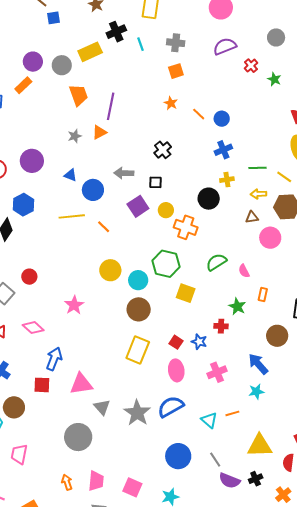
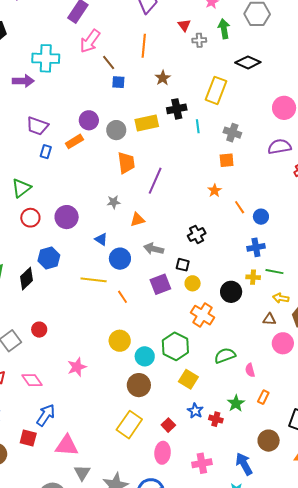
orange triangle: (99, 132) -> (138, 220), moved
green line: (258, 168) -> (274, 272), moved
yellow circle: (166, 210) -> (193, 283), moved
blue star: (199, 342) -> (195, 411), moved

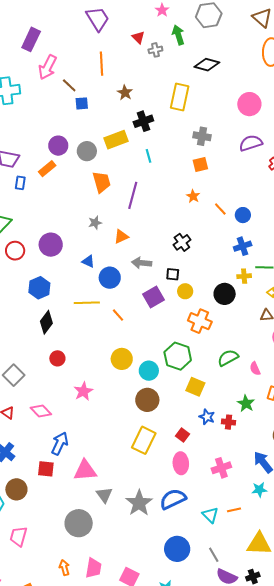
cyan line: (198, 126) -> (148, 156), moved
black diamond: (26, 279) -> (46, 322), moved
red circle: (39, 330) -> (57, 358), moved

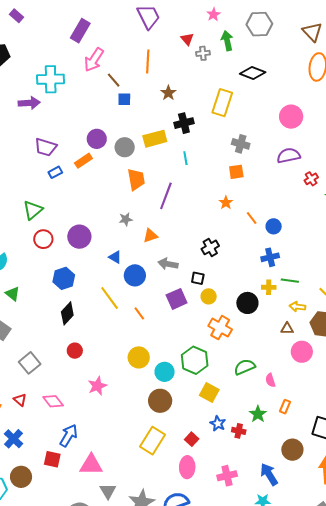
blue rectangle: (20, 183) -> (55, 172), turned 48
yellow line: (87, 303) -> (110, 298), turned 50

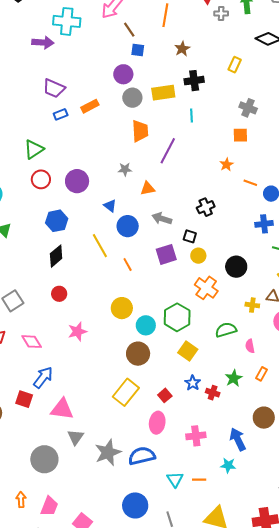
yellow rectangle: (222, 103) -> (235, 65), size x0.6
purple circle: (97, 139) -> (123, 74), moved
orange line: (252, 218) -> (250, 183), turned -40
yellow cross: (269, 287) -> (252, 305), moved

